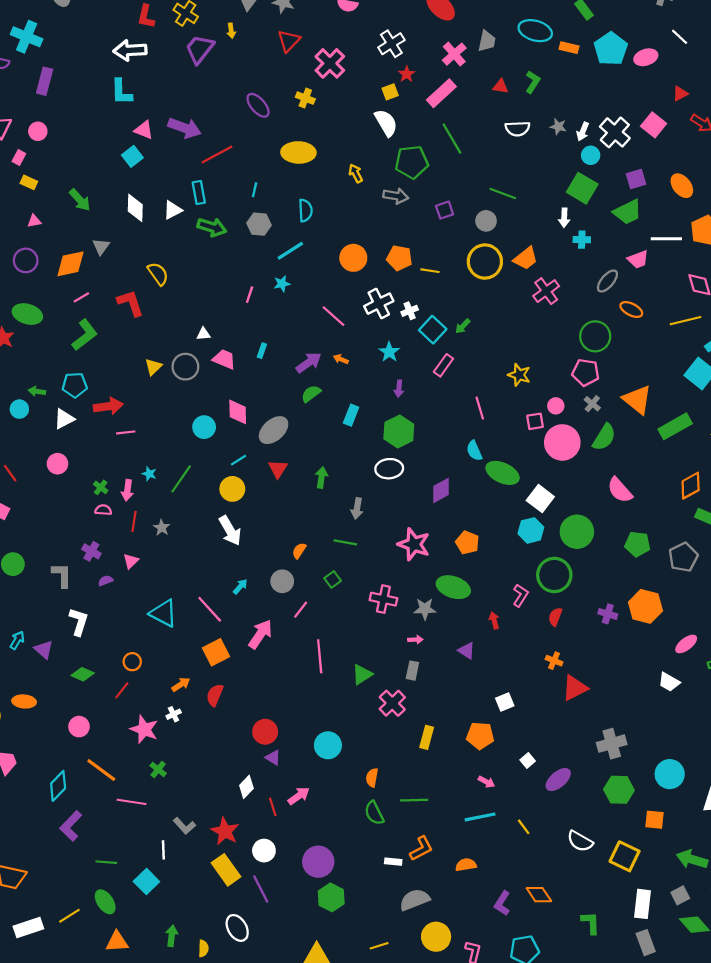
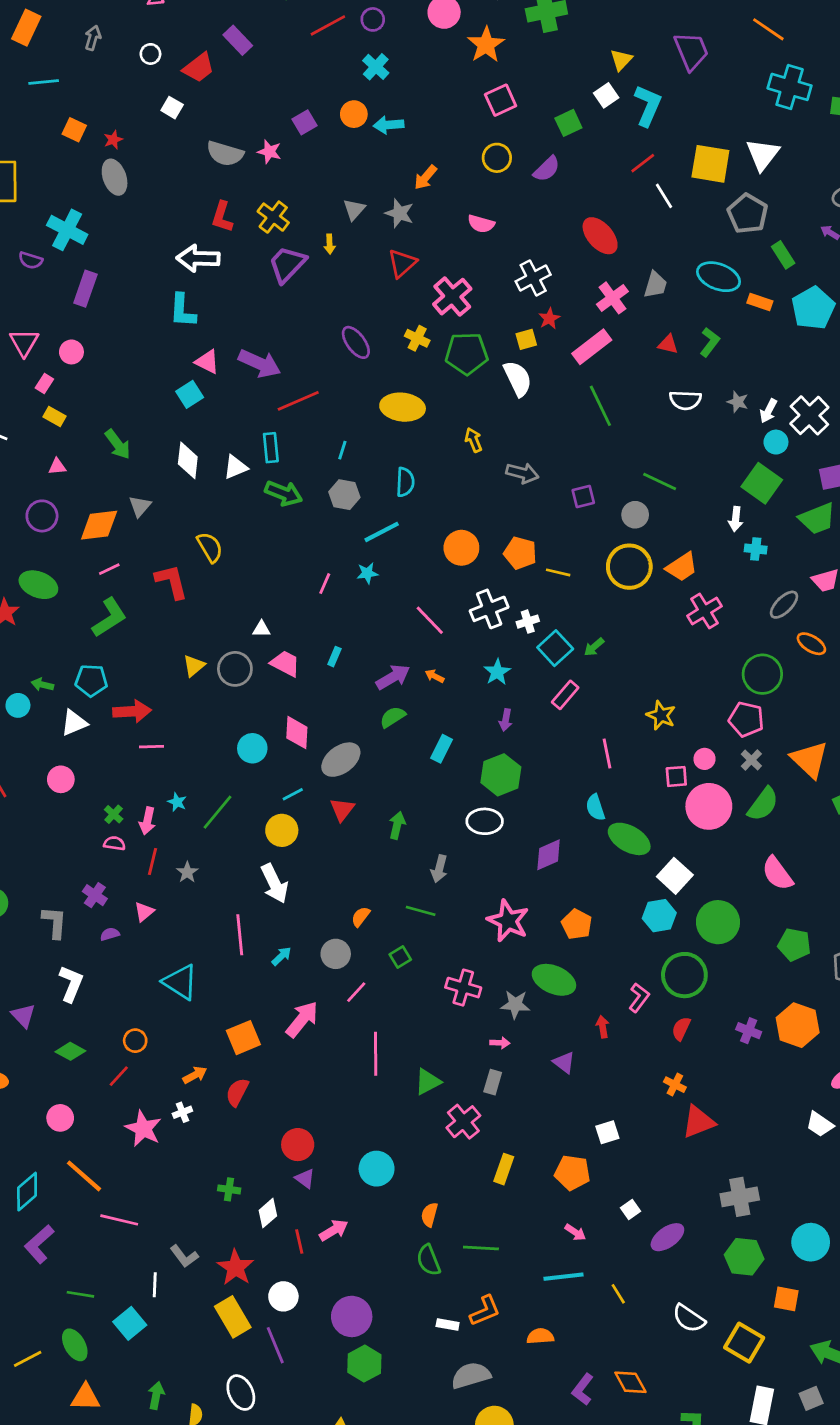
green pentagon: (412, 162) -> (467, 353), moved
pink line: (210, 609) -> (240, 935), moved, turned 32
green cross: (158, 769) -> (229, 1189), moved, turned -35

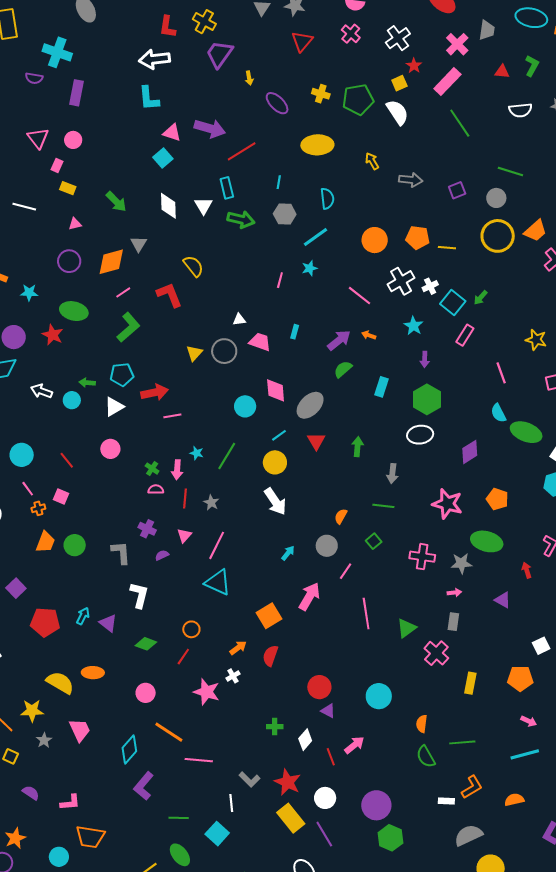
yellow arrow: (330, 244) -> (249, 78), moved
pink cross: (452, 297) -> (351, 34), moved, size x0.7
white triangle: (235, 467) -> (203, 206), turned -30
pink line: (240, 935) -> (217, 545), moved, turned 40

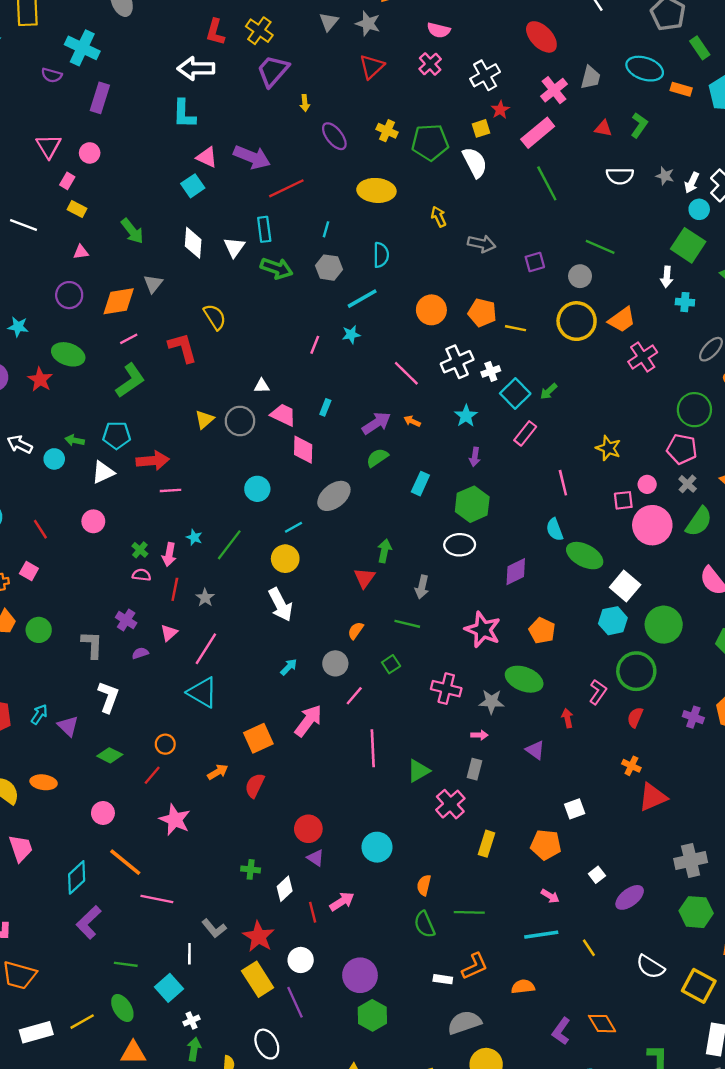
pink diamond: (276, 390) -> (303, 450), moved
red triangle: (316, 441) -> (364, 578), moved
white cross: (233, 676) -> (191, 1020), moved

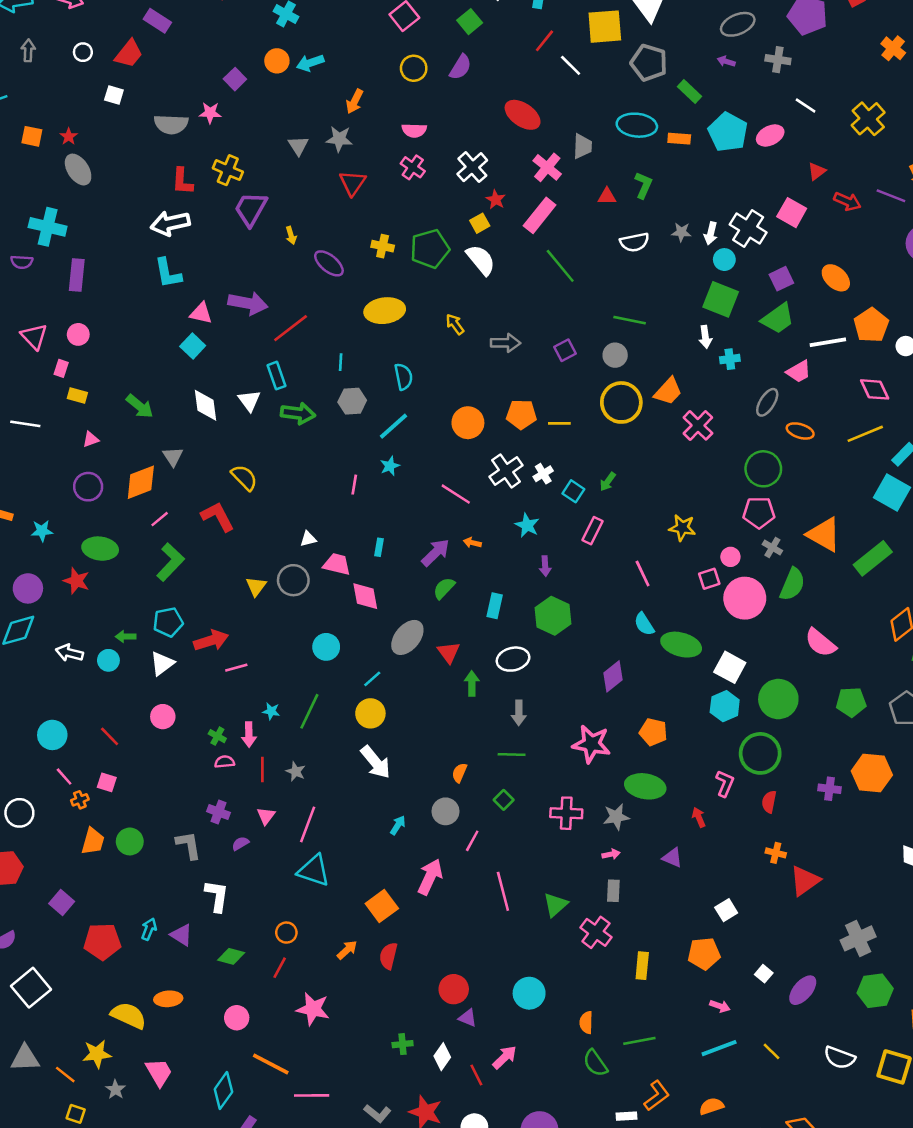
cyan square: (515, 393) -> (573, 491), size x0.7
white ellipse: (460, 545) -> (513, 659), moved
red triangle: (364, 578) -> (449, 652), moved

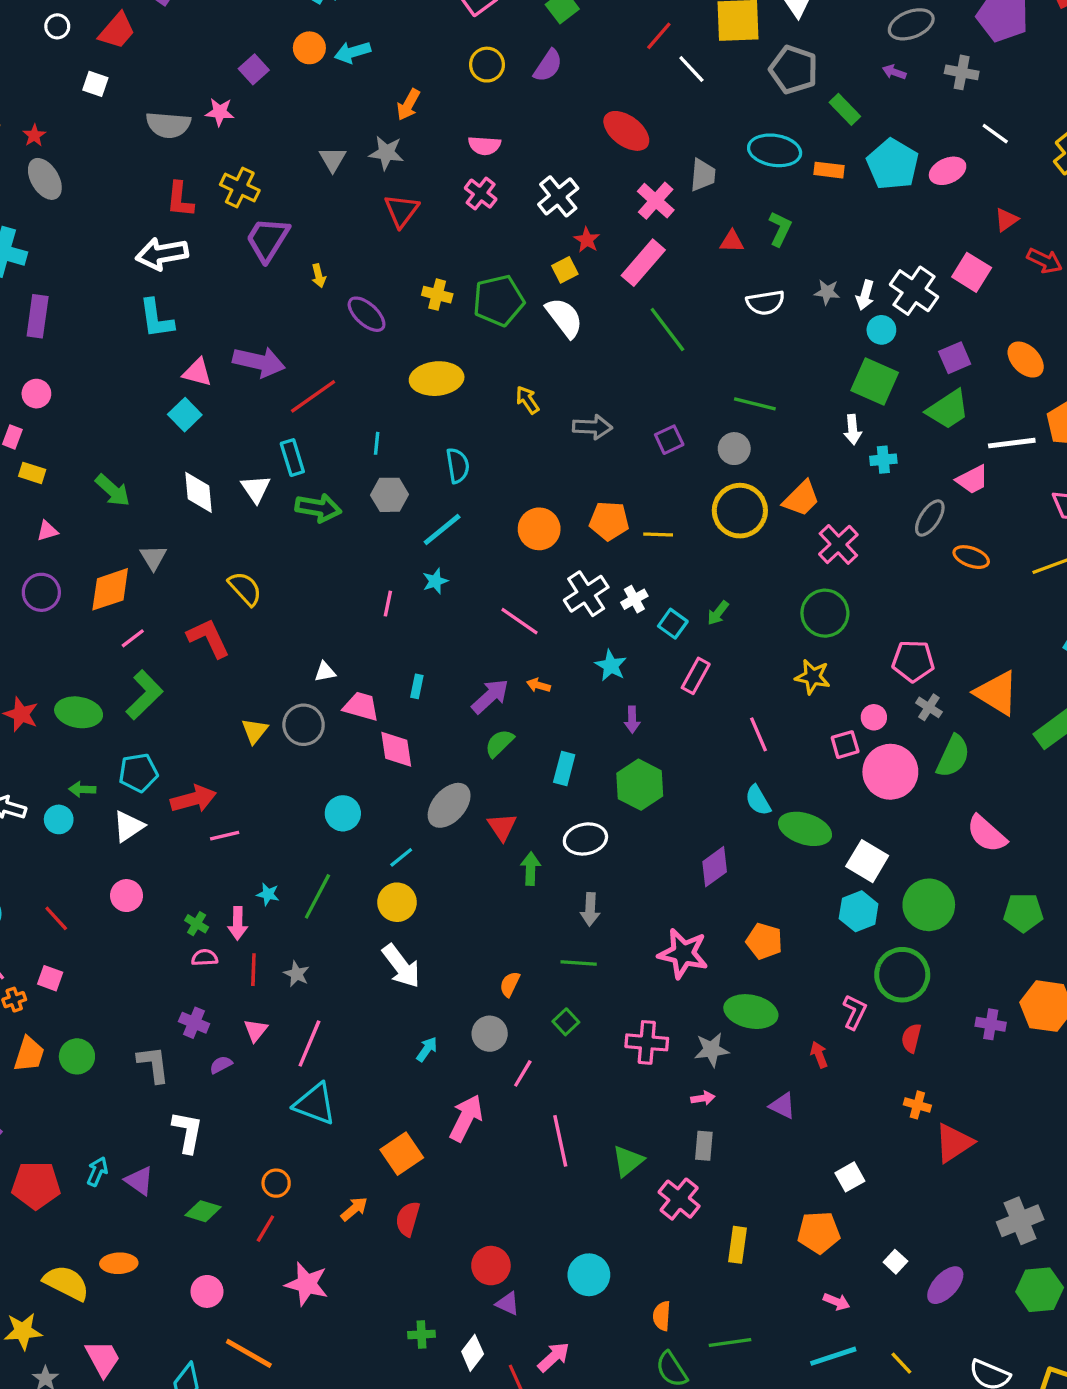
green circle: (763, 469) -> (825, 613), moved
green ellipse: (100, 549) -> (79, 712), moved

